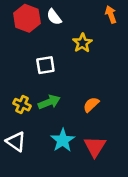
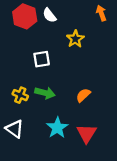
green arrow: (49, 102) -> (45, 93), turned 36

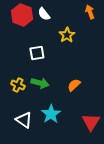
white triangle: (15, 129) -> (24, 120), moved
red triangle: (87, 133) -> (91, 122), moved

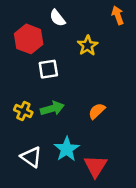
red hexagon: (22, 15) -> (29, 39), moved
green arrow: (40, 83) -> (52, 108), turned -30
red triangle: (91, 122) -> (95, 166), moved

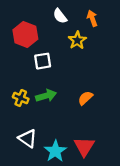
orange arrow: (118, 15) -> (92, 18), moved
white semicircle: (57, 18) -> (60, 16), moved
cyan star: (67, 149) -> (55, 151), moved

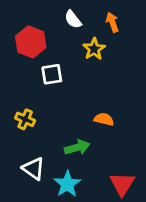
green arrow: (46, 96) -> (77, 147), moved
orange semicircle: (85, 98) -> (104, 119), turned 56
red triangle: (84, 146) -> (122, 184), moved

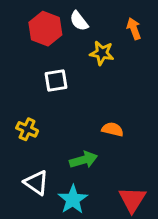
orange arrow: (112, 22) -> (134, 29), moved
red hexagon: (31, 42) -> (45, 29), moved
yellow star: (94, 49) -> (102, 53), turned -30

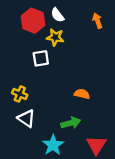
yellow star: (102, 53) -> (55, 37), moved
green arrow: (84, 160) -> (71, 123), moved
white triangle: (36, 183) -> (26, 118), moved

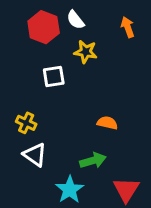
yellow star: (55, 37) -> (86, 52), moved

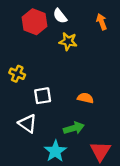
white square: (54, 76) -> (43, 96), moved
yellow cross: (26, 123) -> (17, 74), moved

